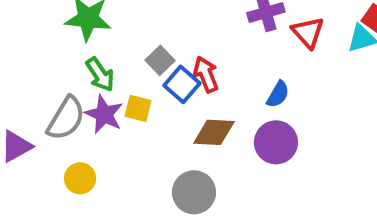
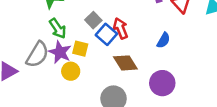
brown diamond: (214, 132) -> (125, 63), turned 55
purple circle: (276, 142) -> (162, 83), moved
yellow circle: (80, 178) -> (71, 71), moved

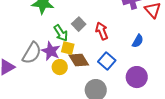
green arrow: (58, 28) -> (61, 33), moved
blue square: (106, 34) -> (107, 61), moved
brown diamond: (125, 63) -> (79, 60), moved

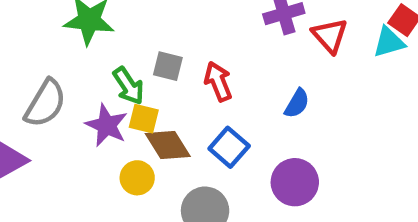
gray square: (79, 24) -> (168, 66), turned -32
gray semicircle: (32, 53) -> (45, 103), moved
yellow circle: (60, 67) -> (137, 178), moved

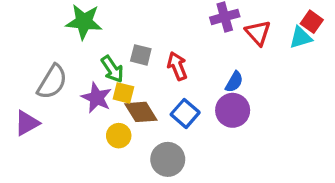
purple circle: (295, 182) -> (233, 110), moved

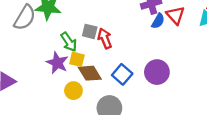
red arrow: (177, 66) -> (105, 38), moved
gray semicircle: (52, 82) -> (25, 18), moved
blue semicircle: (234, 82) -> (158, 21), moved

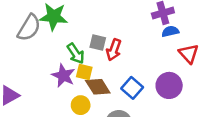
red triangle: (175, 15) -> (189, 54), moved
blue semicircle: (158, 21) -> (170, 31), turned -133
red arrow: (105, 38) -> (114, 50), turned -138

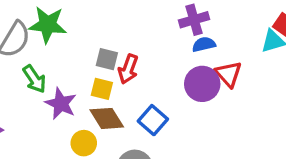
green arrow: (76, 54) -> (34, 79), moved
yellow square: (84, 72) -> (102, 89), moved
purple circle: (169, 85) -> (202, 84), moved

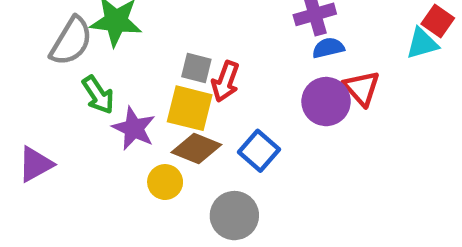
yellow square: (102, 89) -> (190, 108), size x1.5
brown diamond: (107, 118) -> (196, 148), turned -36

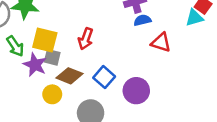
gray square: (196, 68) -> (52, 57), moved
red triangle: (362, 88) -> (161, 42), turned -30
purple circle: (326, 102) -> (136, 91), moved
yellow square: (190, 108) -> (45, 40), moved

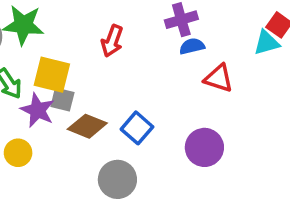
red arrow: (86, 39) -> (112, 41), moved
purple circle: (136, 91) -> (204, 147), moved
yellow circle: (52, 94) -> (18, 153), moved

